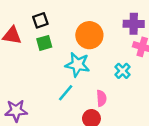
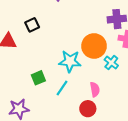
orange circle: (89, 35) -> (94, 46), moved
green square: (44, 43) -> (38, 78), moved

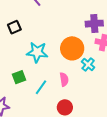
cyan star: (70, 61) -> (37, 52), moved
pink semicircle: (95, 89) -> (64, 79), moved

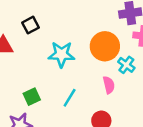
green square: (19, 77) -> (32, 97), moved
pink semicircle: (64, 79) -> (109, 85), moved

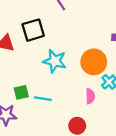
black square: (31, 25) -> (33, 30), size x1.5
cyan line: (70, 98) -> (43, 99), moved, turned 56

